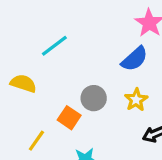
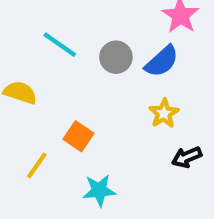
cyan line: (54, 46) -> (60, 45), turned 72
gray circle: (94, 98) -> (116, 57), moved

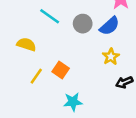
yellow line: (37, 165) -> (36, 76), moved

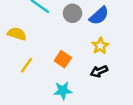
orange square: (61, 70) -> (63, 59), moved
black arrow: (124, 82) -> (99, 71), moved

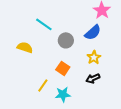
gray circle: (72, 13) -> (66, 40), moved
yellow line: (27, 65) -> (43, 85), moved

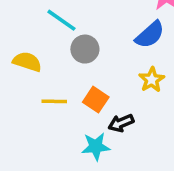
gray circle: (66, 40) -> (85, 49), moved
black arrow: (93, 78) -> (121, 123), moved
yellow line: (43, 85) -> (54, 101), moved, turned 56

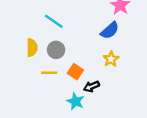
gray circle: (85, 49) -> (56, 50), moved
yellow semicircle: (27, 62) -> (32, 48), turned 72
cyan star: (96, 146) -> (75, 101), turned 30

